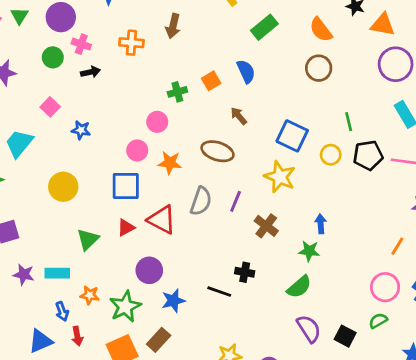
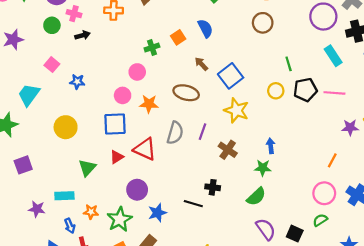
blue square: (292, 136) -> (231, 76), moved, turned 30
purple star: (24, 275) -> (37, 209), moved

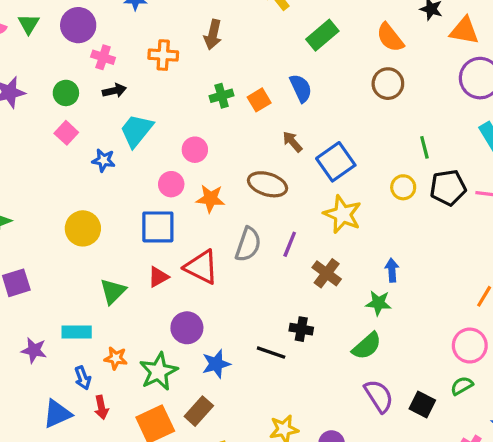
green circle: (52, 25) -> (66, 93), moved
green cross: (152, 47) -> (222, 96), moved
cyan trapezoid: (29, 95) -> (136, 131), moved

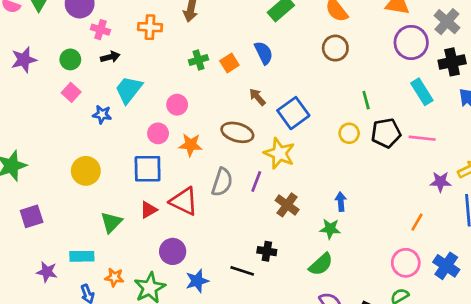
yellow star: (343, 214) -> (279, 153), moved

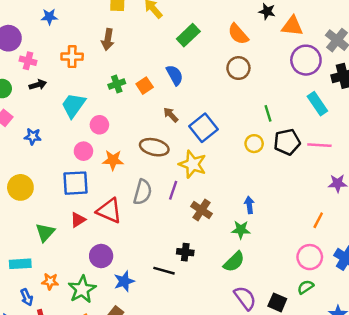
cyan trapezoid: (129, 90) -> (73, 105), moved

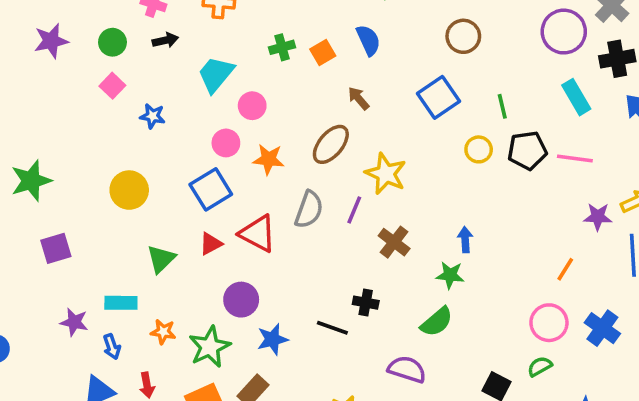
blue square: (203, 128) -> (438, 97), moved
brown ellipse: (154, 147) -> (331, 144), turned -68
blue square: (75, 183) -> (211, 189), turned -32
blue arrow: (27, 297) -> (112, 347), moved
purple semicircle: (245, 298) -> (407, 369), moved, turned -40

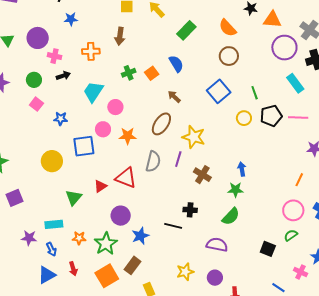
blue square: (211, 189) -> (84, 146), moved, turned 30

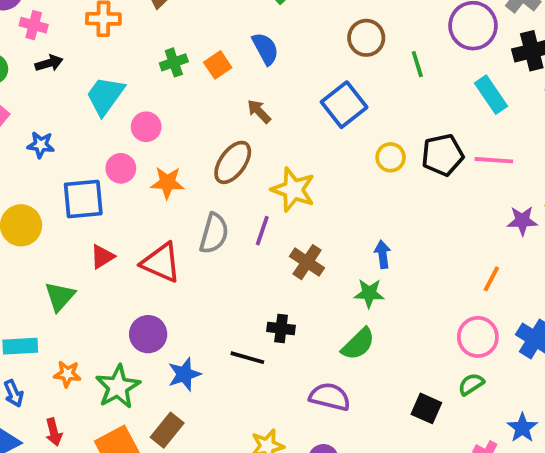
green line: (255, 93) -> (417, 64), moved
red triangle: (100, 186) -> (102, 257), moved

